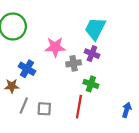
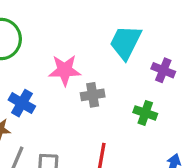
purple cross: (92, 54) -> (163, 70), moved
green cross: (91, 84) -> (145, 113), moved

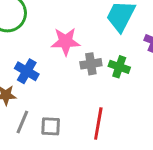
green cross: (145, 113) -> (119, 67), moved

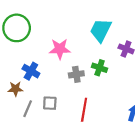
gray cross: (91, 64) -> (76, 74), moved
gray square: (51, 126) -> (50, 103), moved

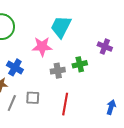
cyan trapezoid: (101, 30) -> (61, 27), moved
green cross: (100, 68) -> (80, 64), turned -32

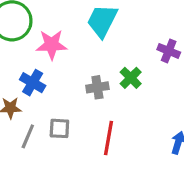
pink star: (42, 47) -> (52, 45), moved
green cross: (80, 64) -> (131, 78), turned -32

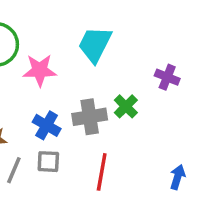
blue cross: (33, 83) -> (47, 125), moved
gray cross: (97, 87) -> (90, 117), size x1.4

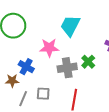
pink star: (40, 70) -> (49, 48), moved
blue cross: (47, 125) -> (26, 67), moved

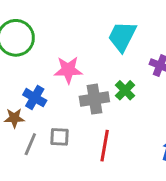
cyan trapezoid: (70, 26) -> (122, 36), moved

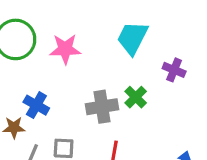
pink star: (68, 70) -> (65, 49), moved

